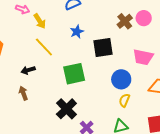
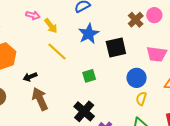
blue star: (77, 32) -> (89, 34), size x1.5
black arrow: (28, 70) -> (30, 77), moved
green square: (74, 74) -> (89, 76), size x0.6
brown arrow: (23, 93) -> (40, 99), size x1.6

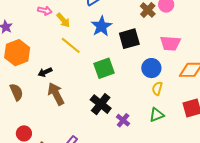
green square: (89, 76) -> (104, 68), size x1.5

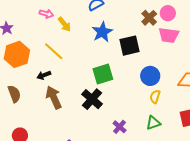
pink trapezoid: (170, 43) -> (169, 35), moved
yellow line: (71, 45) -> (54, 51), moved
black cross: (101, 104) -> (92, 99), moved

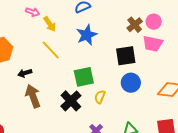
black square: (130, 46) -> (126, 56), moved
yellow line: (54, 51) -> (51, 50), moved
yellow semicircle: (155, 97) -> (100, 97), moved

